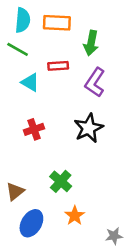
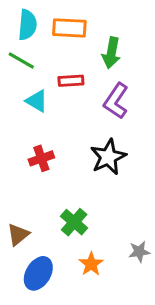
gray star: (114, 236) -> (139, 252), moved

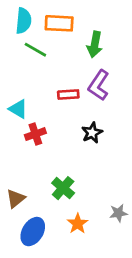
green line: (21, 61) -> (35, 50), moved
red rectangle: (71, 81) -> (68, 94), moved
cyan triangle: (37, 101) -> (18, 109), moved
black star: (108, 157) -> (92, 133), size x0.7

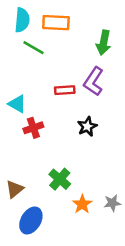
green arrow: (95, 44) -> (104, 43), moved
orange star: (78, 224) -> (82, 204), moved

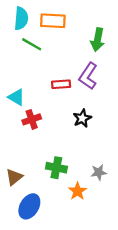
green cross: (60, 179) -> (56, 168), turned -30
gray star: (112, 203) -> (99, 172), moved

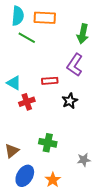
red rectangle: (61, 84) -> (50, 81), moved
gray star: (99, 172) -> (84, 160), moved
orange star: (78, 191) -> (53, 180), moved

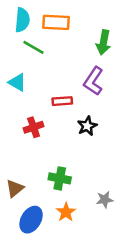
cyan triangle: (14, 83) -> (17, 82), moved
orange star: (53, 180) -> (66, 212), moved

